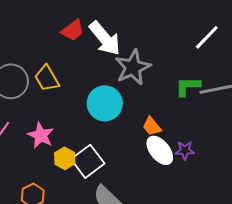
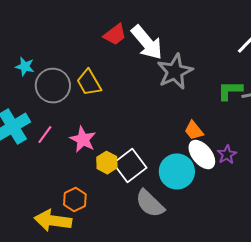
cyan circle: (105, 103) -> (177, 172), moved
purple star: (185, 150) -> (227, 155), turned -30

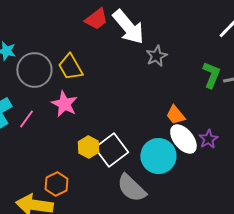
gray star: (175, 72) -> (156, 56), size x0.6
green L-shape: (230, 91) -> (211, 75), turned 112
pink star: (83, 140) -> (64, 104), moved

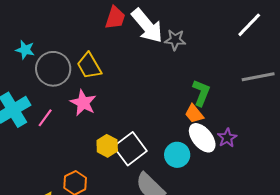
red trapezoid: (96, 19) -> (115, 18), turned -35
gray star: (156, 56) -> (175, 40), moved, turned 30
green L-shape: (211, 75) -> (201, 93), moved
cyan circle: (158, 156) -> (177, 155), size x0.7

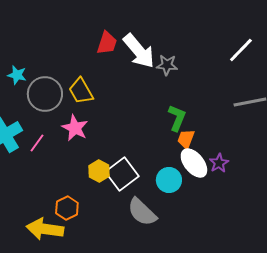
green L-shape: (201, 93) -> (177, 118), moved
orange trapezoid: (194, 114) -> (186, 139), turned 60

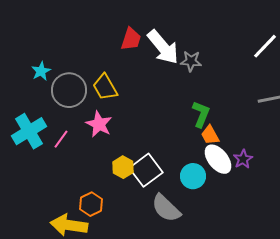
cyan star: (17, 75) -> (41, 71), turned 30
orange trapezoid: (186, 139) -> (210, 135), turned -50

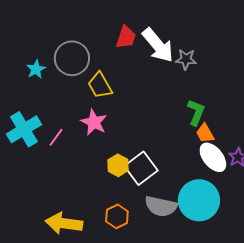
gray circle: (69, 90) -> (72, 58), moved
cyan circle: (193, 176) -> (199, 200), moved, size x1.6
orange hexagon: (91, 204) -> (117, 216), moved
gray semicircle: (166, 208) -> (161, 206), turned -32

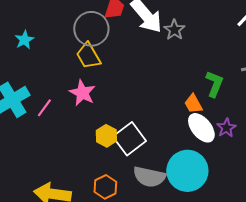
gray circle: (72, 58) -> (91, 29), moved
gray star: (186, 59) -> (174, 30), turned 30
green L-shape: (196, 112) -> (214, 84), moved

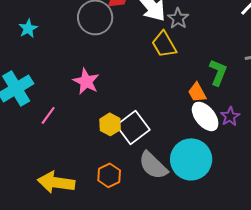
yellow trapezoid: (88, 56) -> (164, 44), moved
pink line: (44, 108) -> (48, 115), moved
gray semicircle: (149, 177) -> (153, 165), turned 32

